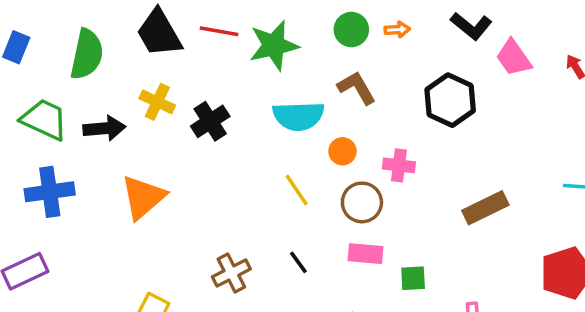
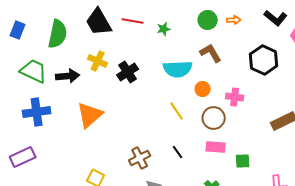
green star: (274, 45) -> (164, 29), size x0.5

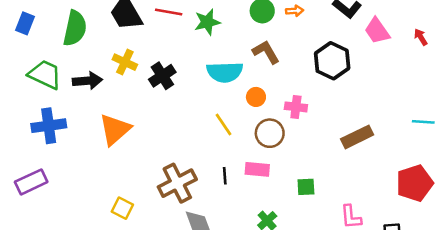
green star: (164, 29) -> (207, 22), size x1.5
pink rectangle: (216, 147) -> (257, 169), moved
black line: (178, 152) -> (225, 176), turned 32
brown cross: (140, 158) -> (177, 183), size x1.4

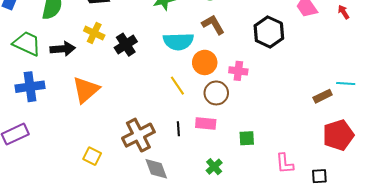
orange circle: (256, 97) -> (205, 62), size x1.5
brown rectangle: (357, 137) -> (323, 96), moved, size x0.7

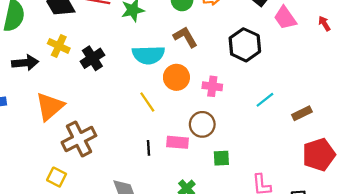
cyan line: (346, 84) -> (265, 100), moved, turned -42
brown circle: (216, 93) -> (202, 124), moved
brown cross: (138, 135) -> (79, 139), moved

